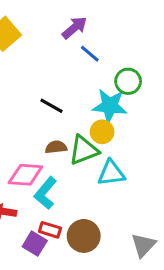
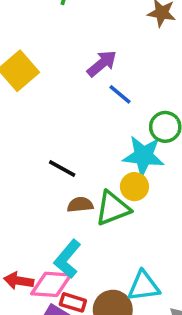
black line: (52, 106) -> (62, 169), moved
cyan triangle: (111, 173) -> (144, 286), moved
pink diamond: (25, 175) -> (51, 284), moved

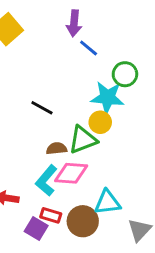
purple arrow: (102, 64) -> (74, 23), turned 135
brown semicircle: (80, 205) -> (57, 148), moved
pink diamond: (51, 284) -> (71, 173), moved

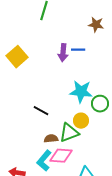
blue line: (89, 48) -> (78, 50), moved, turned -40
green circle: (125, 74) -> (100, 104), moved
cyan star: (107, 98) -> (81, 92), moved

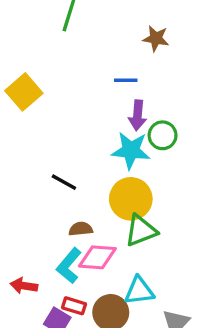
purple arrow: (63, 53) -> (137, 115), moved
green circle: (100, 104) -> (163, 135), moved
yellow circle: (81, 121) -> (131, 199), size x1.6
green triangle: (69, 133) -> (141, 231), moved

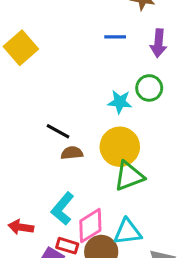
purple arrow: (137, 115) -> (158, 43), moved
cyan star: (131, 150) -> (120, 102), size x0.7
brown semicircle: (81, 229) -> (72, 153), moved
pink diamond: (97, 257) -> (90, 226), moved, turned -36

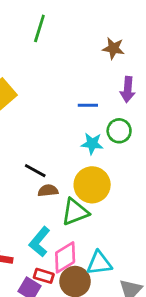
blue line: (115, 37) -> (88, 105), moved
green triangle: (129, 176) -> (75, 212), moved

